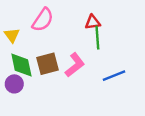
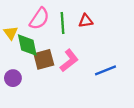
green line: (97, 38) -> (63, 23), moved
green diamond: (21, 65) -> (27, 45), moved

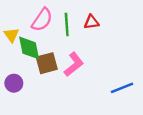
blue line: (106, 70) -> (122, 88), moved

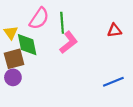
red triangle: (91, 22) -> (114, 30), moved
brown square: (47, 63) -> (14, 59), moved
pink L-shape: (74, 64) -> (69, 42), moved

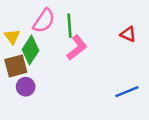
red triangle: (114, 30) -> (128, 34), turned 32
green diamond: (27, 45) -> (30, 50), turned 45
purple circle: (13, 77) -> (26, 87), moved

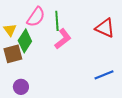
red triangle: (128, 34) -> (105, 28), size x1.5
purple circle: (26, 87) -> (21, 87), moved

